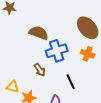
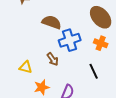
black line: (71, 82) -> (94, 71), moved
yellow triangle: (13, 87) -> (26, 67), moved

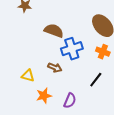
brown arrow: (53, 59) -> (55, 68), turned -32
black line: (94, 71) -> (96, 80), turned 63

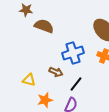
brown semicircle: (54, 31) -> (44, 26), moved
black line: (96, 80) -> (76, 84), moved

